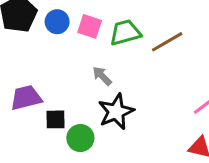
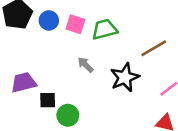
brown line: (167, 42) -> (154, 48), moved
black star: (116, 112) -> (125, 77), moved

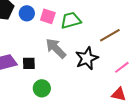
gray arrow: (85, 65) -> (56, 48), size x1.6
black square: (48, 100) -> (29, 63), moved

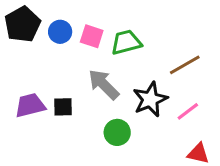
pink line: (122, 67) -> (188, 111), moved
green circle: (42, 88) -> (117, 132), moved

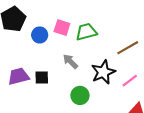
blue circle: (60, 32) -> (40, 35), moved
gray arrow: (104, 84) -> (70, 61), size x0.7

